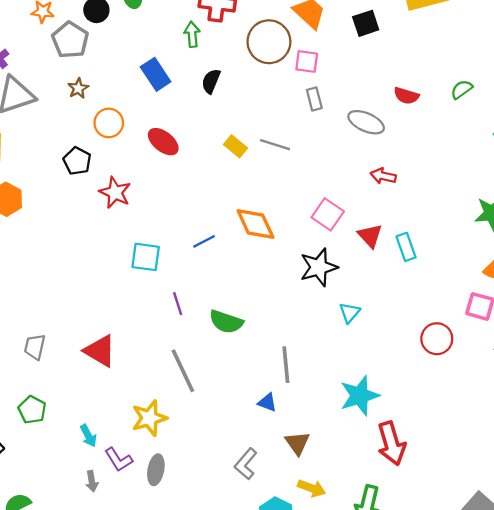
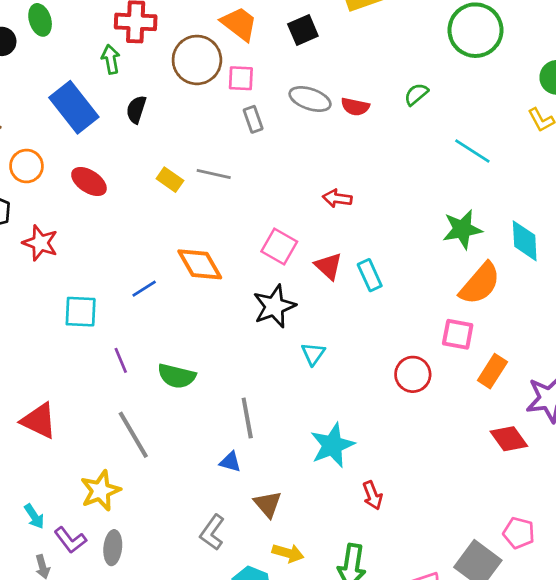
blue rectangle: (156, 74) -> (74, 107), size x1.4
gray ellipse: (366, 122) -> (310, 99), moved
red arrow: (391, 443) -> (373, 495), size x0.6

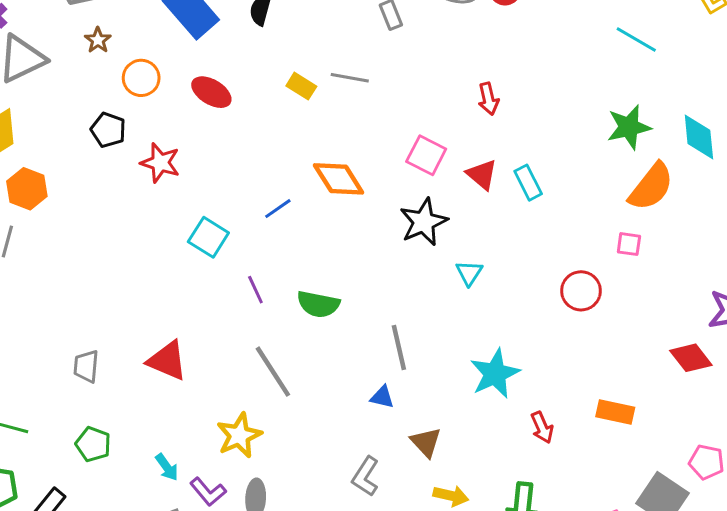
red arrow: (337, 198) -> (488, 99), turned -108
cyan square: (81, 312) -> (208, 237), turned 32
pink square: (458, 334) -> (629, 244), size x0.7
orange rectangle: (492, 371) -> (615, 412), moved, turned 72

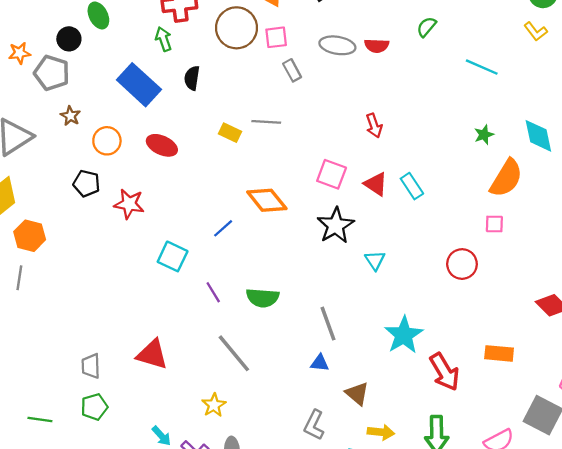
green star: (629, 127) -> (484, 135), size x0.6
red arrow: (542, 427) -> (445, 372), size x1.6
yellow star: (239, 435) -> (214, 405), size x0.7
green pentagon: (93, 444) -> (94, 407), moved, turned -30

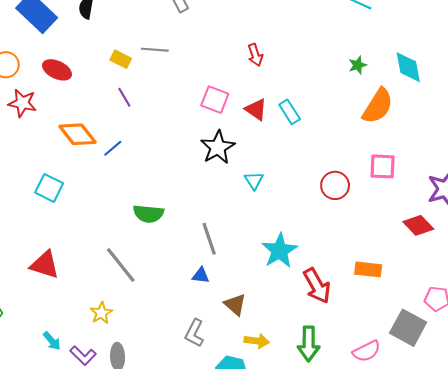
orange diamond: (267, 200) -> (77, 134), moved
red star: (129, 204) -> (22, 103), moved
pink square: (494, 224) -> (383, 166), moved, size x1.5
cyan square: (173, 256) -> (49, 188), moved
purple line: (213, 292) -> (124, 97), moved

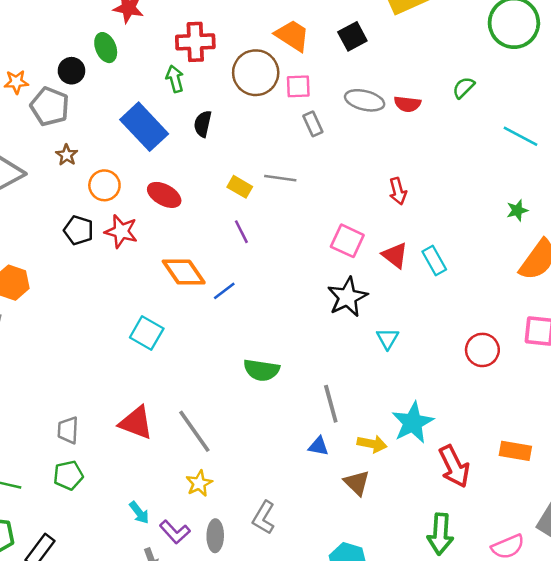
gray line: (121, 265) -> (194, 431), moved
gray L-shape: (194, 333) -> (264, 518), moved
yellow arrow: (257, 341) -> (372, 444), moved

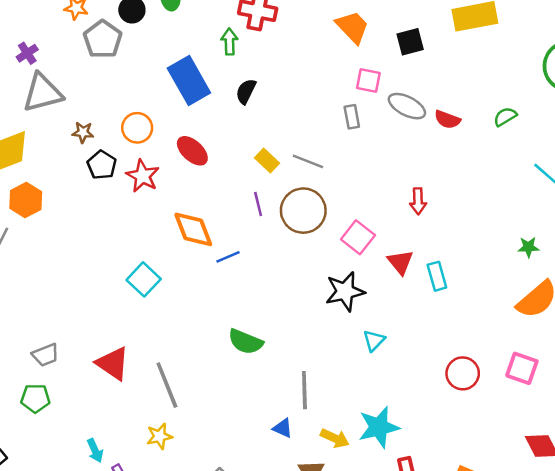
brown circle: (256, 73) -> (303, 211), moved
pink square: (298, 86) -> (368, 81), moved
brown star: (67, 155) -> (83, 132), moved, turned 30
gray trapezoid: (68, 430) -> (45, 355), turned -128

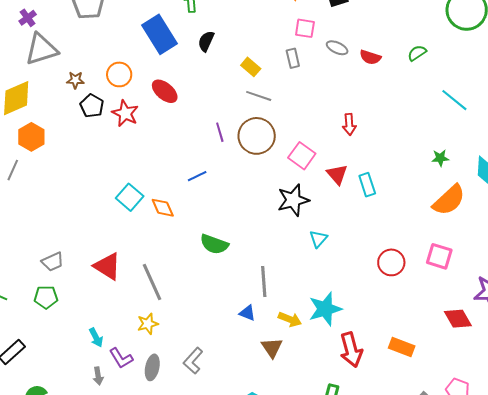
gray ellipse: (407, 106) -> (337, 48), size x0.7
yellow rectangle: (267, 160) -> (251, 67), moved
orange diamond: (193, 229) -> (163, 208), moved, size x0.7

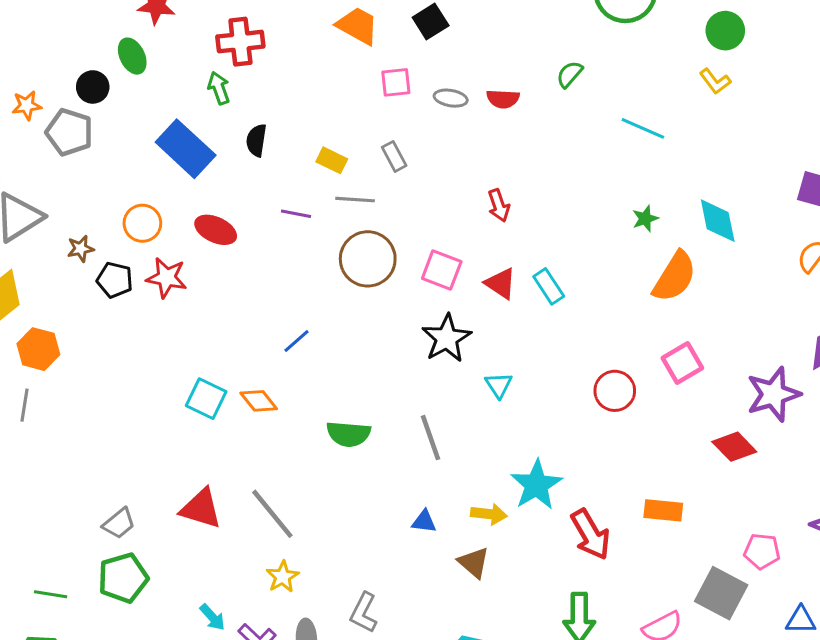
gray rectangle: (293, 58) -> (394, 156), moved
purple line: (220, 132) -> (296, 214), moved, turned -48
pink square: (439, 256) -> (682, 363), turned -32
gray line: (264, 281) -> (430, 438), moved
green pentagon: (46, 297) -> (123, 578), size x1.4

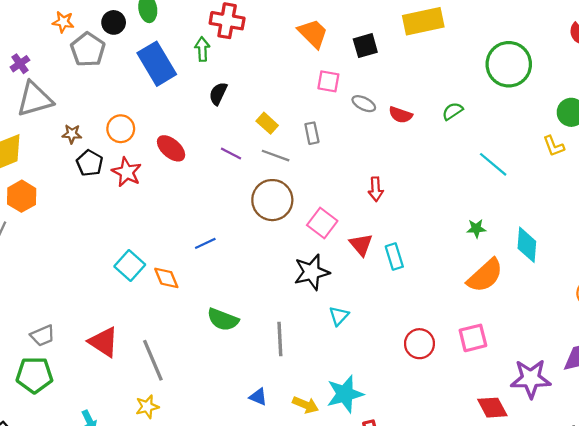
blue rectangle: (186, 149) -> (157, 64), moved

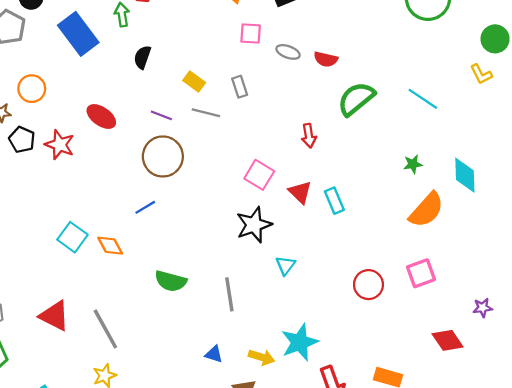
green semicircle: (453, 111) -> (356, 99), moved, size x1.8
orange circle: (121, 129) -> (32, 89), moved
brown circle: (272, 200) -> (163, 156), moved
purple star: (531, 379) -> (483, 308), size x0.5

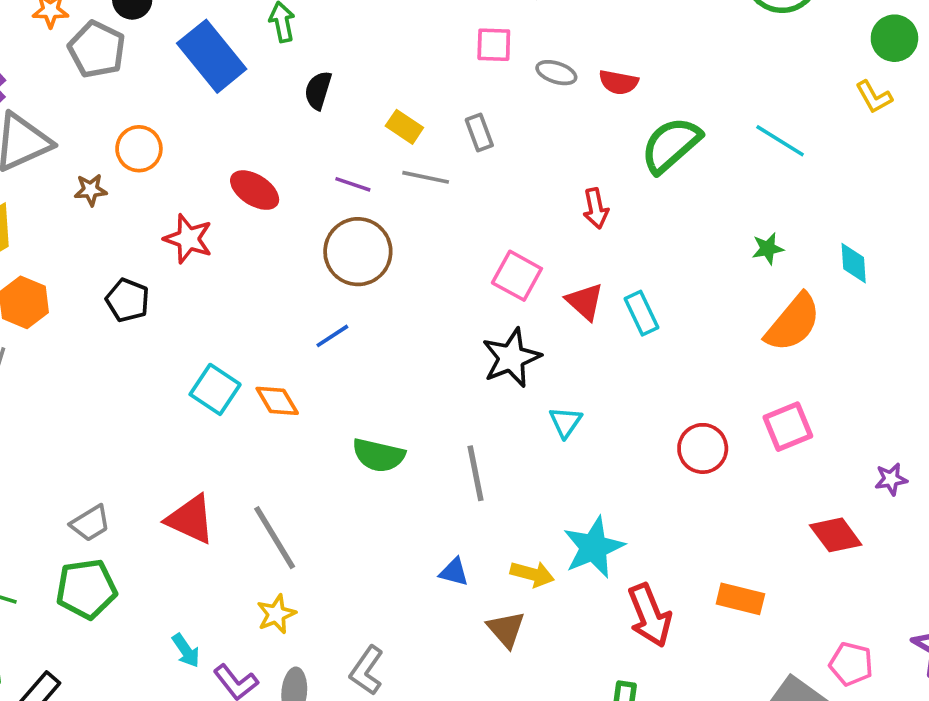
black pentagon: (22, 140) -> (128, 300), moved
cyan diamond: (465, 175) -> (854, 263), size x0.7

